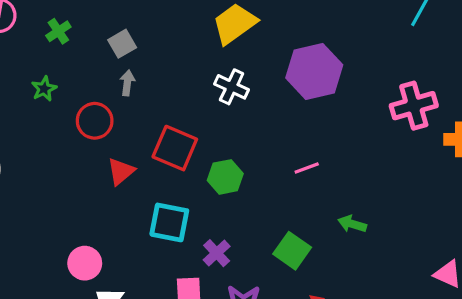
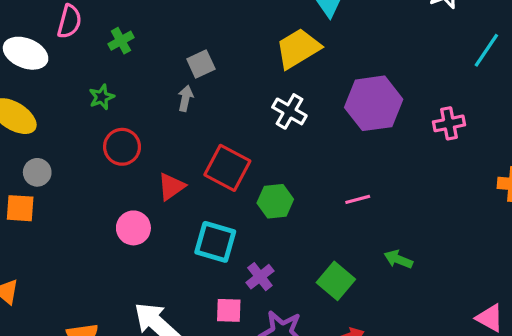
gray square: (122, 44) -> (201, 64), moved
pink cross: (414, 106) -> (449, 123), moved, size x0.7
red circle: (95, 121) -> (122, 147), moved
pink circle: (85, 263) -> (133, 228), moved

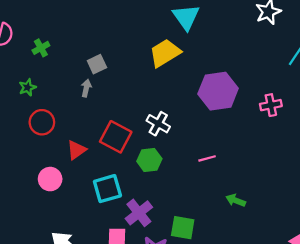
white cross: (289, 111) -> (158, 124), moved
cyan square: (215, 242) -> (107, 189), turned -32
purple cross: (260, 277) -> (139, 213), size x1.4
green square: (336, 281) -> (183, 228), moved, turned -30

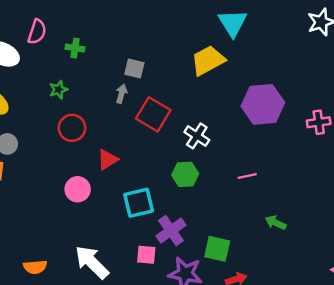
green cross: (41, 48) -> (75, 48), turned 35
gray square: (97, 64) -> (134, 69), turned 36
red square: (116, 137) -> (153, 114), moved

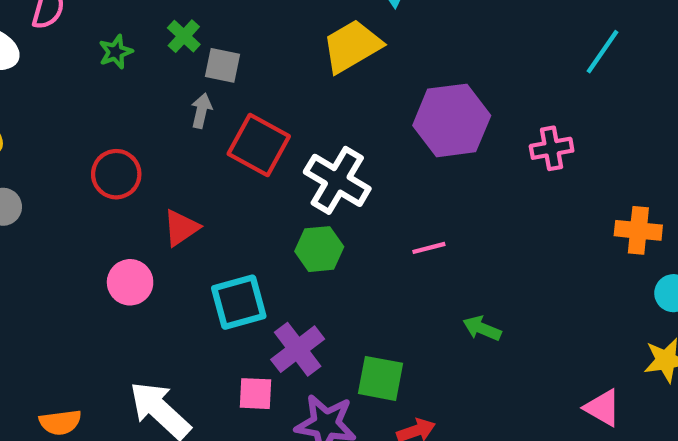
green cross: (75, 48) -> (184, 36), moved, turned 36
green star: (58, 90) -> (116, 52), moved
white cross: (197, 136) -> (337, 180), size x1.4

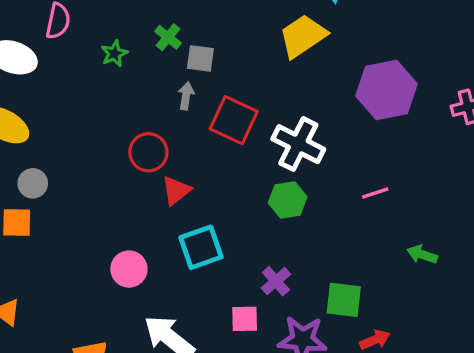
red circle: (116, 174) -> (148, 152), moved
pink circle: (130, 282) -> (129, 269), moved
cyan square: (239, 302) -> (201, 247), moved
purple cross: (298, 349) -> (276, 281), size x0.7

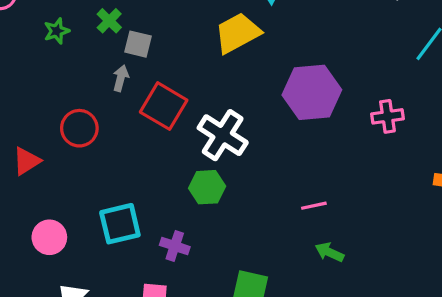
red triangle: (176, 190) -> (27, 161), moved
pink line: (375, 193) -> (314, 206), moved
purple cross: (276, 281) -> (175, 246), moved, turned -36

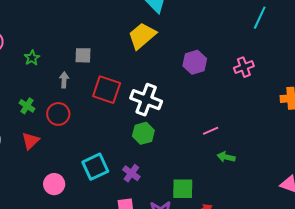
green cross: (109, 21) -> (27, 106), moved
gray arrow: (121, 78) -> (64, 80), moved
purple hexagon: (312, 92) -> (195, 62), size x0.7
purple cross: (175, 246) -> (131, 173), turned 30

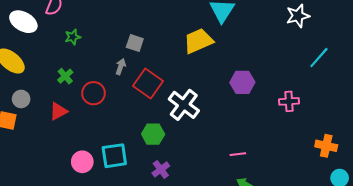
green star: (32, 58) -> (73, 37), moved
gray arrow: (64, 80) -> (121, 67), moved
green hexagon: (143, 133) -> (153, 134), moved
purple cross: (131, 173) -> (161, 169), moved
pink circle: (54, 184) -> (82, 162), moved

